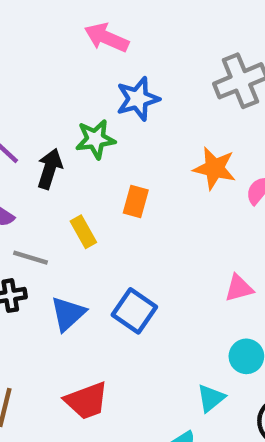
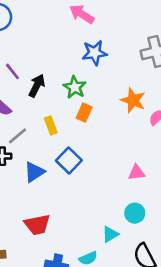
green star: (95, 139) -> (75, 87), moved, turned 30
gray line: (31, 258) -> (18, 136), turned -66
blue square: (134, 311) -> (69, 160), moved

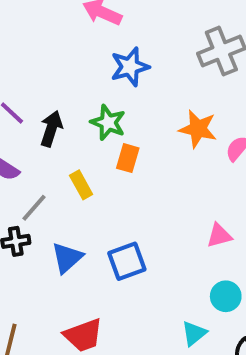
blue square: (69, 160) -> (127, 261), moved, turned 35

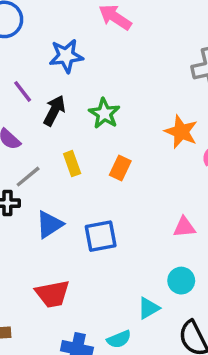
blue star: (130, 67) -> (66, 56), moved
orange rectangle: (128, 158) -> (120, 168), moved

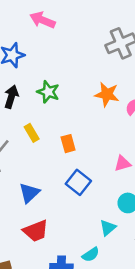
orange rectangle: (120, 168) -> (68, 144), moved, turned -30
blue triangle: (49, 225) -> (29, 193), moved
blue square: (101, 236) -> (78, 182), moved, turned -30

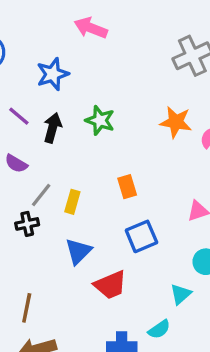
yellow rectangle: (32, 133) -> (72, 202), moved, turned 48
blue square: (78, 182) -> (141, 236), turned 30
red trapezoid: (36, 231) -> (110, 285), moved

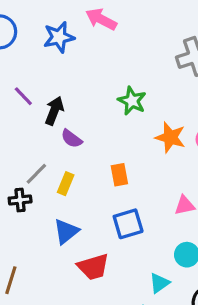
blue star: (53, 74) -> (59, 37), moved
green star: (100, 120) -> (132, 101), moved
orange star: (176, 122) -> (170, 137), moved
purple semicircle: (16, 164) -> (72, 139), moved

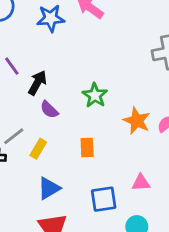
green star: (132, 101) -> (95, 95), moved
blue square: (128, 224) -> (104, 199), moved
blue triangle: (66, 231) -> (49, 188), moved

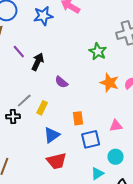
green star: (95, 95) -> (98, 52), moved
purple semicircle: (49, 110) -> (61, 82), moved
orange rectangle: (87, 148) -> (78, 118), moved

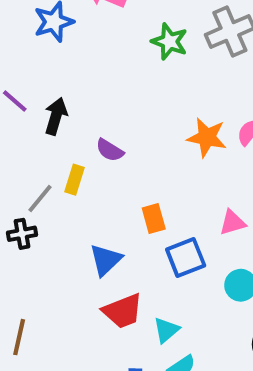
green star: (98, 52) -> (169, 42), moved
yellow rectangle: (42, 108) -> (75, 180), moved
cyan triangle: (97, 174) -> (166, 330), moved

